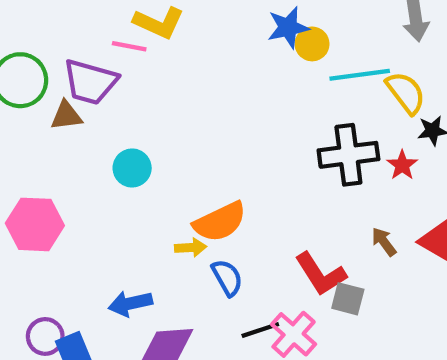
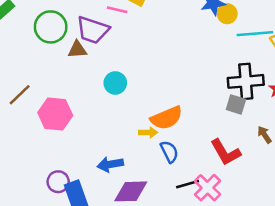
gray square: (348, 299) -> (236, 104), moved

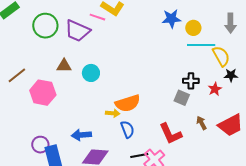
yellow circle: (227, 14) -> (193, 28), moved
brown triangle: (77, 50) -> (64, 66), moved
black cross: (246, 81) -> (191, 81), size x0.6

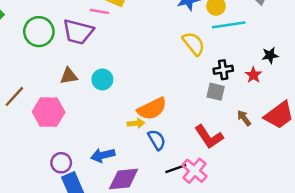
yellow semicircle: (221, 56) -> (194, 44), moved
purple circle: (40, 145) -> (61, 163), moved

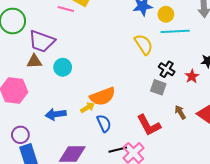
purple trapezoid: (78, 32) -> (42, 41), moved
black cross: (223, 70) -> (167, 69), turned 35
yellow arrow: (136, 123) -> (88, 108), turned -32
blue arrow: (103, 155) -> (56, 114), moved

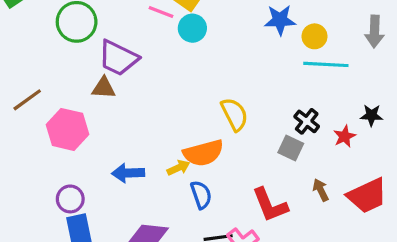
yellow semicircle: (144, 44) -> (234, 114), moved
cyan circle: (63, 67) -> (192, 28), moved

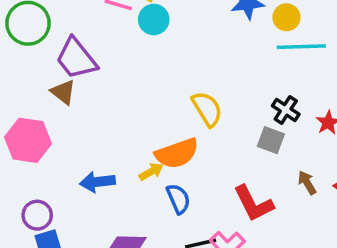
purple trapezoid: (118, 58) -> (76, 58), turned 30
brown triangle: (104, 88) -> (63, 92), turned 40

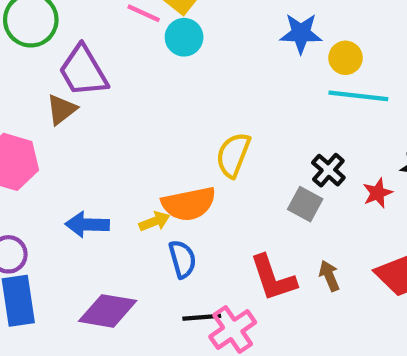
brown triangle: (63, 92) -> (62, 110), turned 36
yellow semicircle: (207, 109) -> (233, 155), turned -135
brown arrow: (307, 183) -> (329, 276), moved

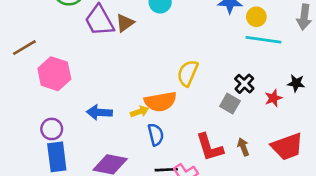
brown triangle: (62, 110) -> (125, 23), moved

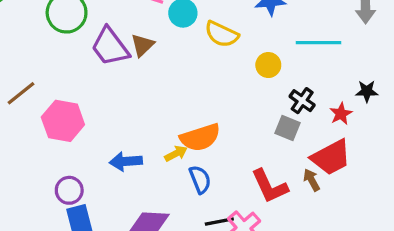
yellow circle: (256, 17) -> (268, 65), moved
yellow semicircle: (188, 73) -> (222, 34), moved, turned -80
red trapezoid: (287, 147) -> (331, 157), moved

